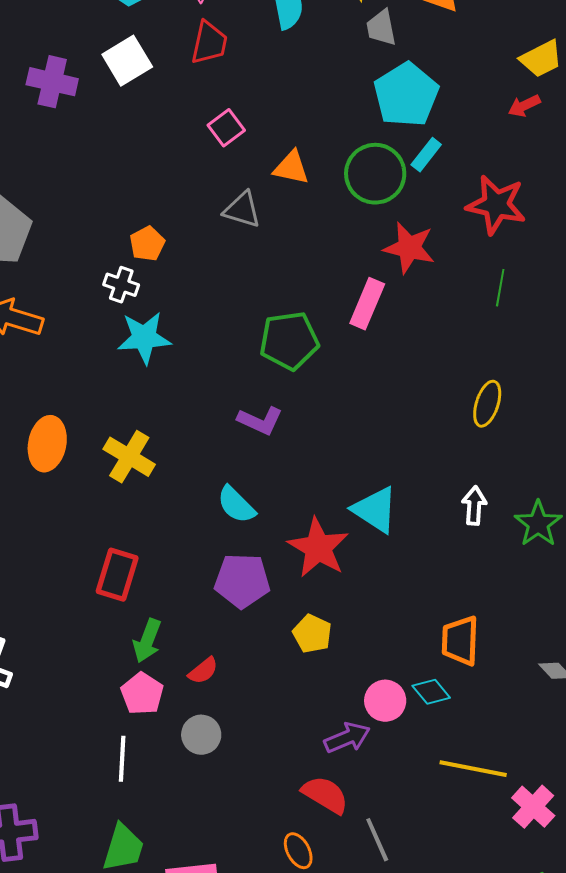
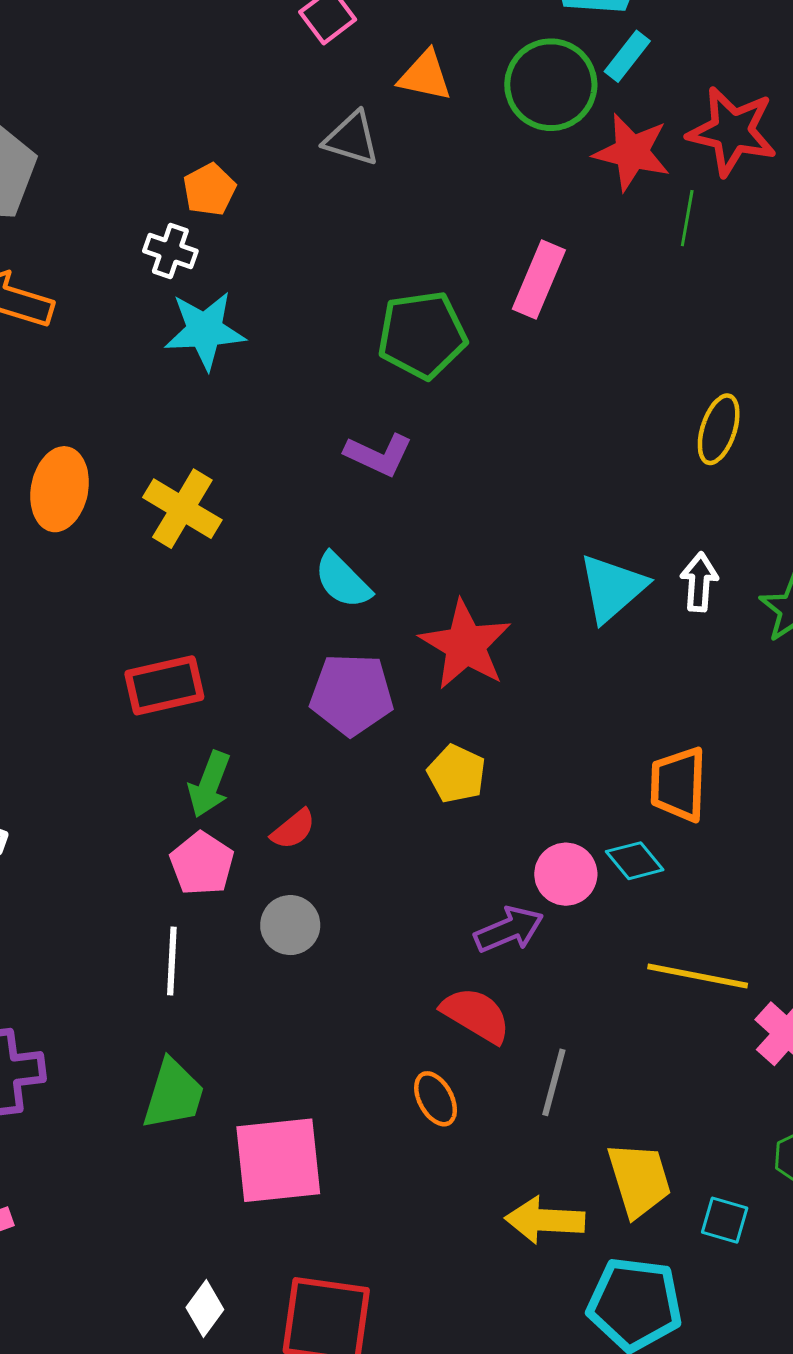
red star: (409, 248) -> (632, 152), moved
green line: (500, 288) -> (687, 218), moved
cyan triangle: (375, 510) -> (612, 588), moved, turned 46
red rectangle: (117, 575) -> (164, 685), turned 60
gray line: (377, 840) -> (554, 1082), turned 39

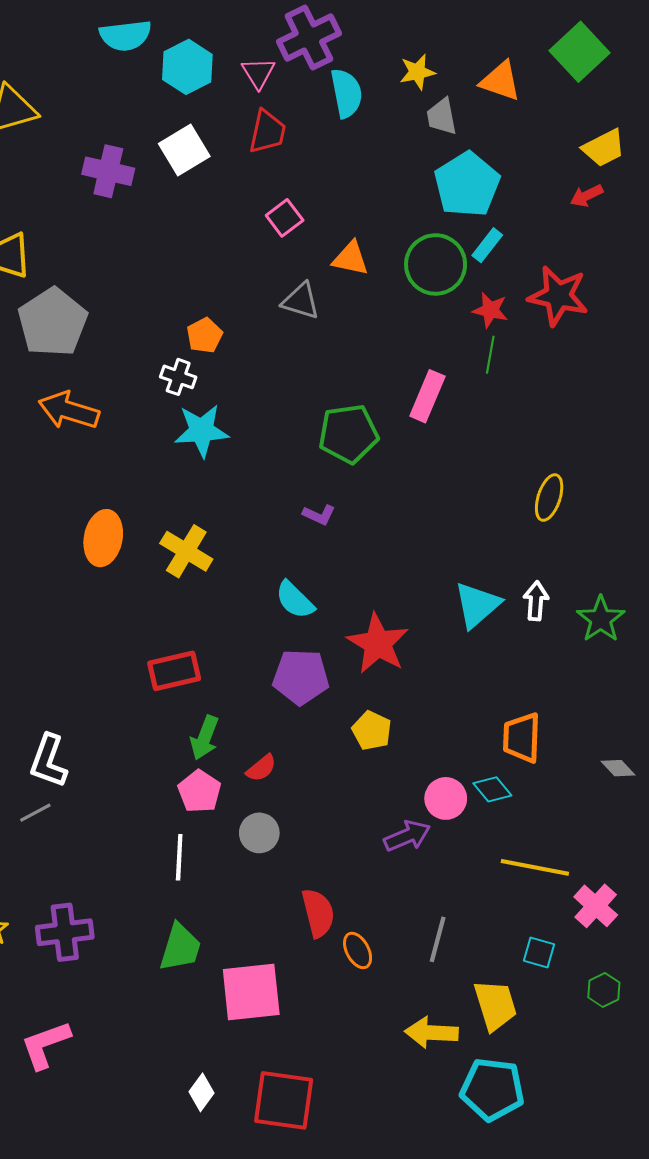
red star: (632, 152) -> (490, 310), size x0.7
green line: (687, 218) -> (490, 355), moved
purple L-shape: (379, 455) -> (319, 515), size x0.7
red semicircle: (476, 1015) -> (318, 913), moved, turned 45
cyan square: (725, 1220) -> (539, 953), moved

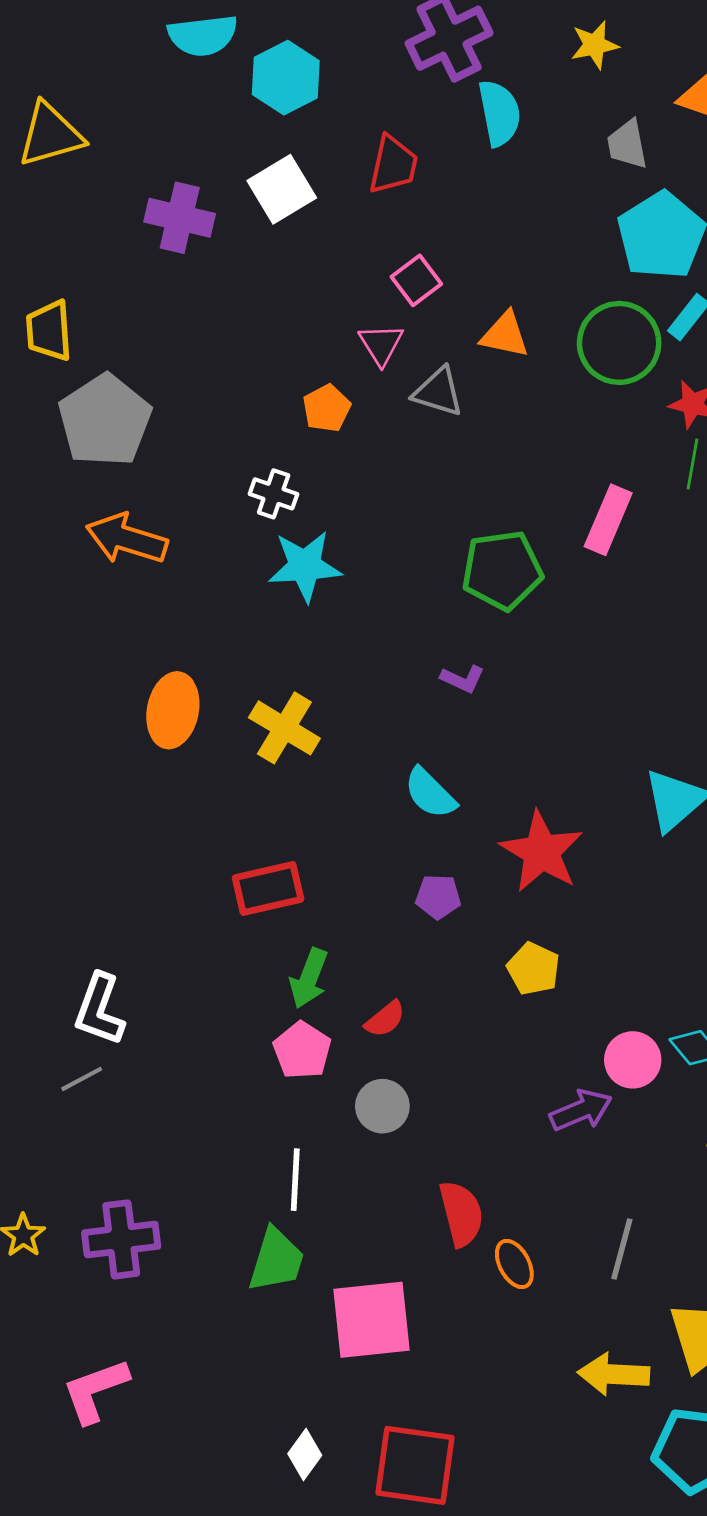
yellow star: (417, 72) -> (595, 45), moved
pink triangle: (258, 73) -> (381, 344), moved
orange pentagon: (205, 335) -> (327, 408), moved
purple pentagon: (301, 677) -> (438, 897), size x0.6
white line: (179, 857) -> (295, 1180), moved

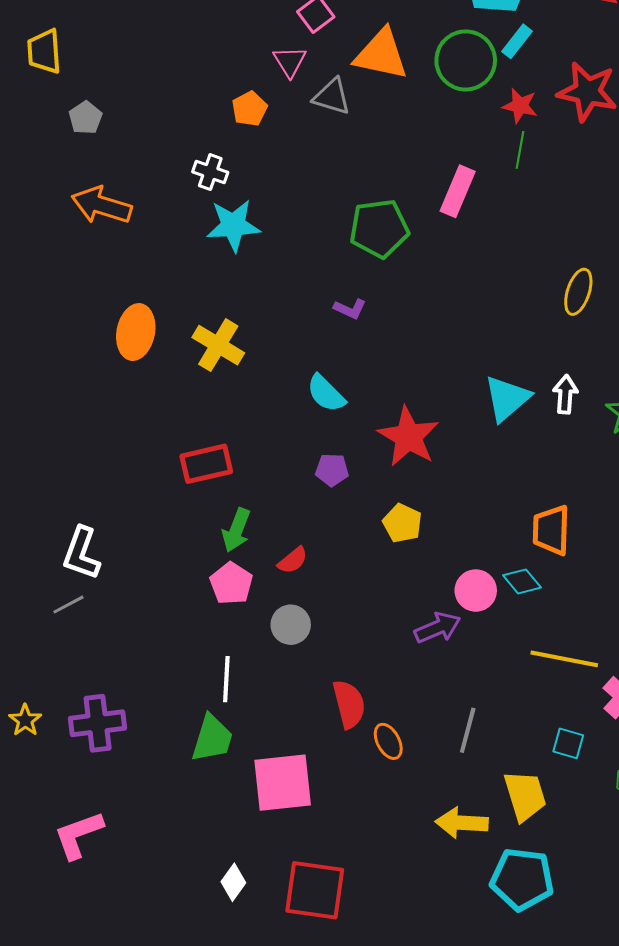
orange triangle: (505, 335) -> (381, 54), size x1.5
gray pentagon: (105, 420) -> (85, 118), size x0.5

